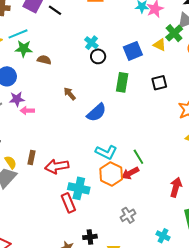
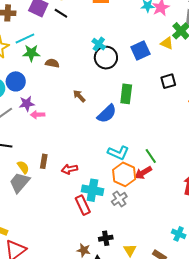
black circle: (98, 56) -> (106, 58), size x1.5
green rectangle: (122, 82) -> (126, 94), moved
red arrow: (57, 166) -> (70, 169), size x0.7
gray cross: (128, 215) -> (119, 199), moved

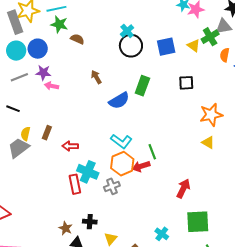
yellow semicircle: (23, 167) -> (26, 134), turned -144

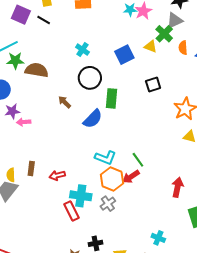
brown semicircle: (77, 39) -> (37, 70), size x1.6
black circle: (131, 46) -> (90, 78), moved
cyan cross: (162, 234) -> (158, 238), moved

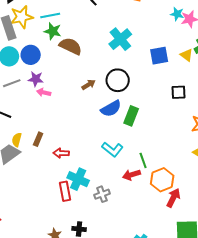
cyan cross: (82, 50) -> (120, 39), size x1.6
black circle: (90, 78) -> (118, 80), moved
green rectangle: (111, 98) -> (131, 116), moved
brown arrow: (65, 102) -> (89, 85), turned 88
orange hexagon: (112, 179) -> (162, 180), moved

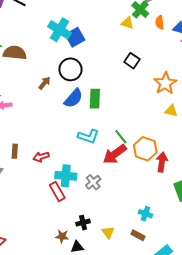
blue square: (159, 56) -> (75, 37), moved
black square: (178, 92) -> (132, 61), turned -35
red arrow: (132, 175) -> (115, 154), size x1.4

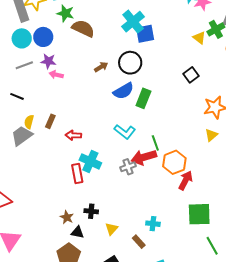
yellow triangle: (171, 111) -> (211, 135), turned 48
gray cross: (93, 182) -> (128, 167), moved
cyan cross: (145, 214) -> (153, 224), turned -32

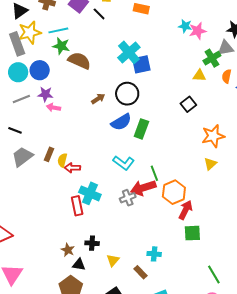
yellow triangle: (199, 38) -> (199, 76), moved, turned -32
yellow semicircle: (29, 122) -> (62, 160), moved
gray trapezoid: (22, 136) -> (22, 157), moved
green square: (199, 214) -> (192, 233), moved, size x0.7

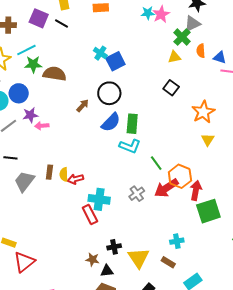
cyan cross: (129, 52) -> (100, 53), size x0.6
cyan L-shape: (124, 163) -> (130, 146), moved
red arrow: (143, 188) -> (166, 188), moved
green square: (192, 233) -> (208, 211), size x1.4
yellow triangle: (113, 260) -> (139, 258), size x1.6

